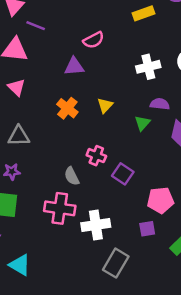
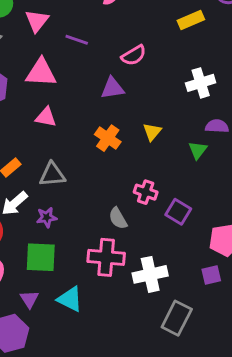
purple line: (36, 26) -> (77, 40), moved
pink triangle: (17, 87) -> (46, 117), turned -30
cyan triangle: (20, 265) -> (70, 299), moved

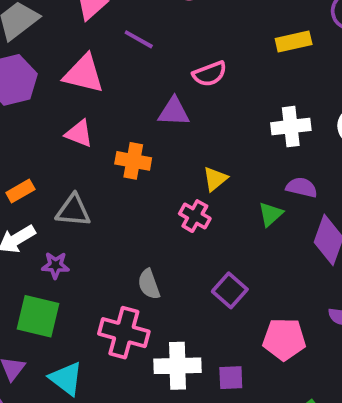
orange cross: (108, 138) -> (133, 161), moved, turned -35
pink cross: (146, 192) -> (195, 216), moved
purple square: (211, 275) -> (231, 378), moved

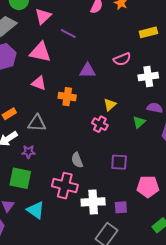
pink semicircle: (210, 74) -> (122, 59), moved
purple square: (230, 290) -> (119, 162), turned -36

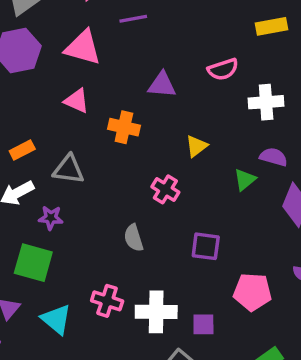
purple line: (68, 34) -> (133, 19), turned -42
pink cross: (100, 124) -> (165, 189), moved
pink cross: (65, 186) -> (107, 301), moved, size x0.7

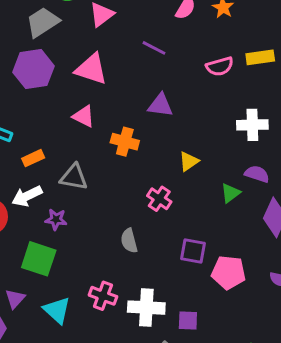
purple line: (133, 19) -> (154, 48), moved, turned 35
pink semicircle: (223, 69) -> (220, 66), moved
pink pentagon: (252, 292) -> (229, 272), moved

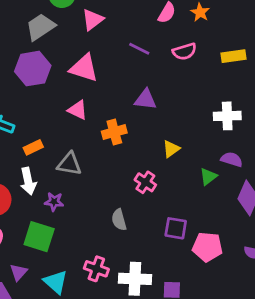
pink semicircle: (220, 66) -> (184, 51), moved
orange cross: (125, 142) -> (114, 132), turned -30
white arrow: (27, 196) -> (28, 181), turned -76

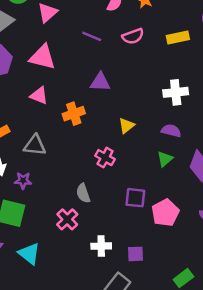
purple semicircle: (232, 159) -> (171, 131), moved
green triangle: (208, 177) -> (165, 159), moved
pink pentagon: (207, 247) -> (165, 213), turned -30
pink cross: (96, 269) -> (67, 219), moved, turned 30
white cross: (135, 279) -> (101, 246), size x0.7

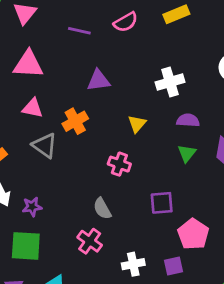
white cross: (176, 92) -> (170, 82), moved
gray triangle: (35, 145) -> (45, 146), moved, turned 40
pink pentagon: (165, 213) -> (193, 234), moved

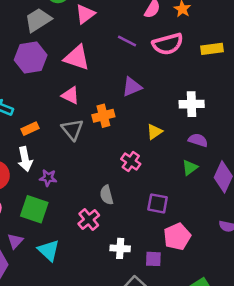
pink semicircle: (126, 22) -> (168, 44), size x1.4
purple triangle: (98, 80) -> (132, 87), turned -30

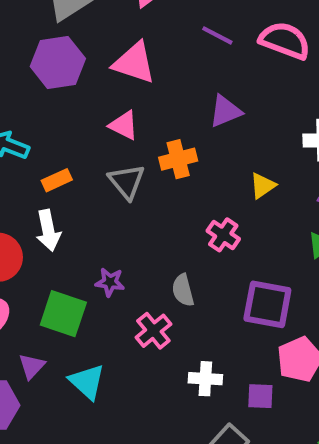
pink semicircle: (168, 44) -> (285, 40), turned -144
purple star: (48, 178) -> (110, 282), moved
purple square: (158, 203) -> (267, 304), size x1.4

